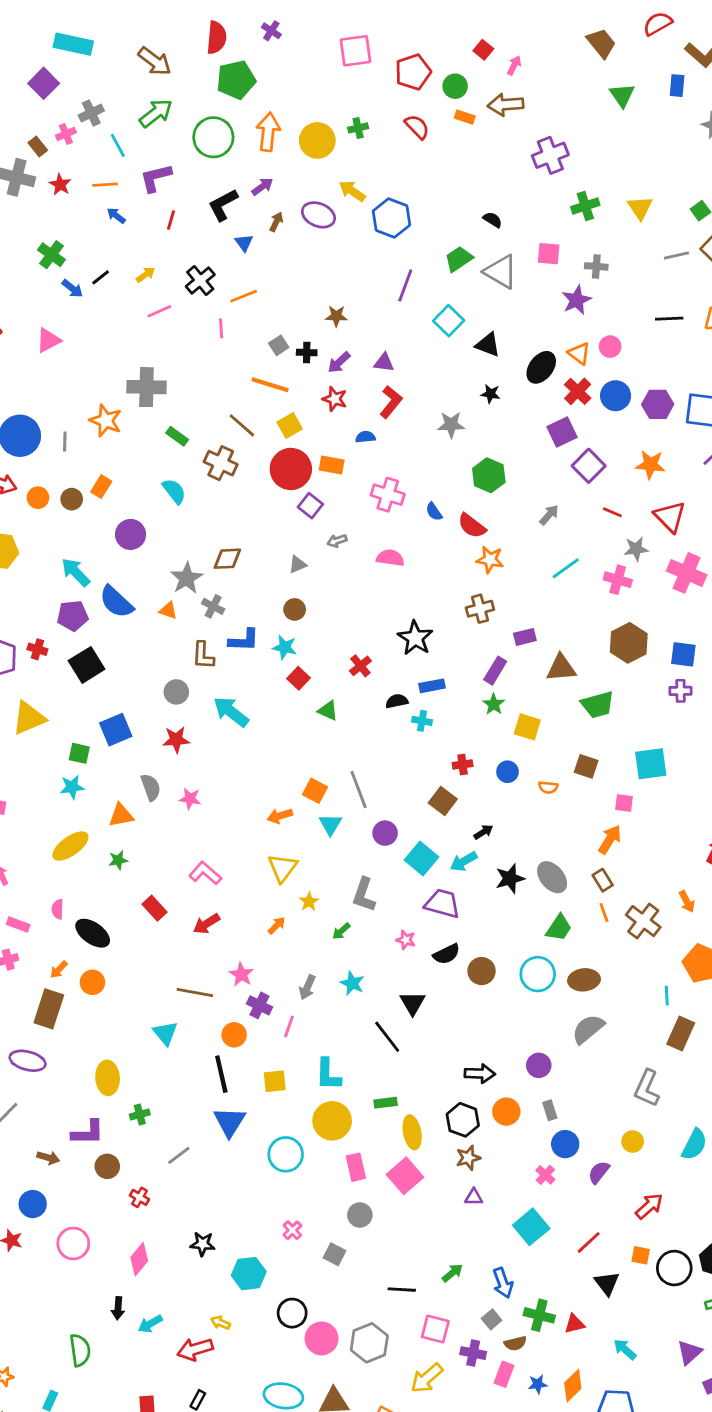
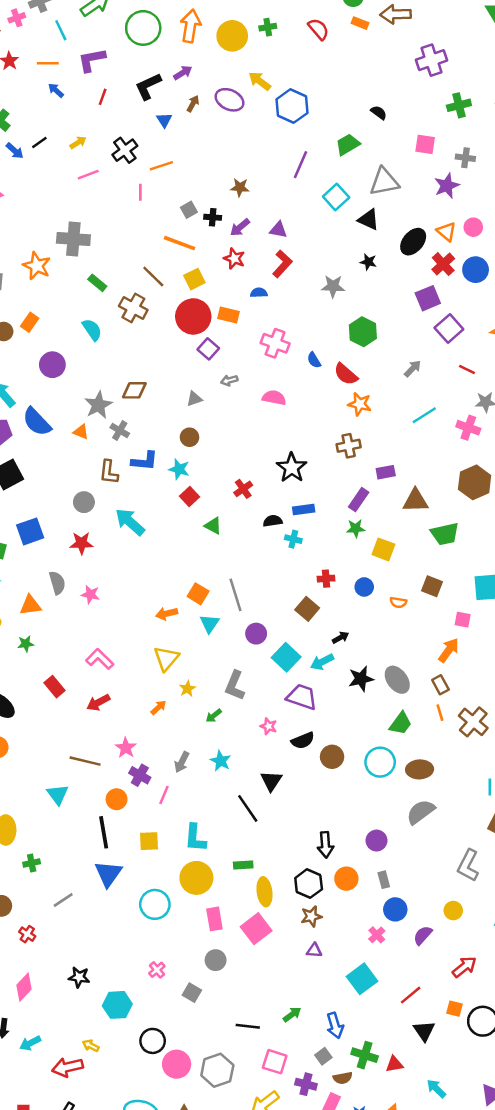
gray triangle: (501, 272) -> (384, 182), moved, turned -44
green star: (494, 704) -> (356, 528), turned 30
black arrow: (480, 1074) -> (325, 845), turned 80

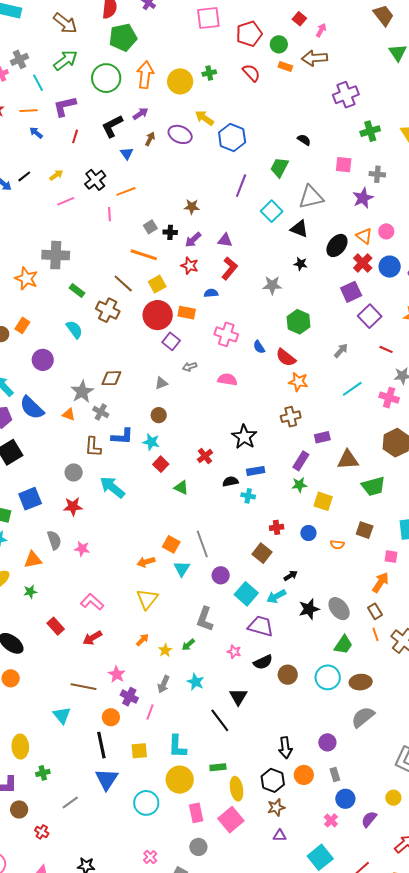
green trapezoid: (348, 144) -> (279, 167), turned -30
yellow star: (187, 689) -> (165, 650), moved

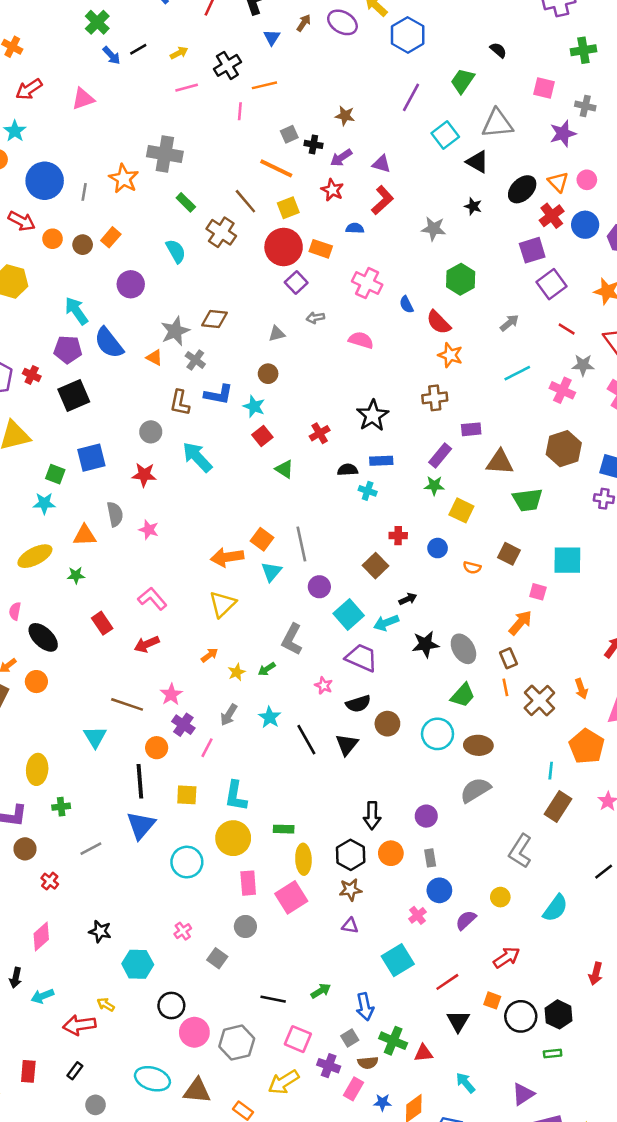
orange arrow: (146, 562) -> (227, 557), size x1.4
black triangle: (238, 697) -> (347, 745), moved
black line: (220, 720) -> (306, 740), moved

